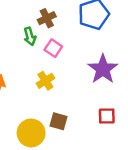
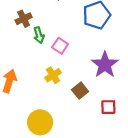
brown cross: (47, 18) -> (24, 19), moved
brown square: (58, 121) -> (80, 91), moved, turned 35

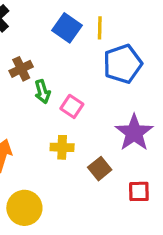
yellow cross: (53, 75) -> (62, 147), turned 35
yellow circle: (40, 122) -> (24, 208), moved

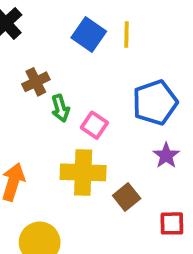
blue pentagon: (123, 64) -> (155, 103), moved
purple star: (134, 133) -> (166, 155), size x0.6
yellow cross: (62, 147) -> (83, 172), size x1.6

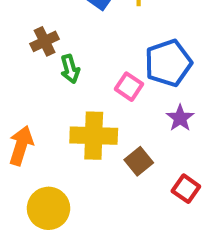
pink square: (94, 125) -> (129, 87), moved
red square: (172, 223) -> (186, 189), turned 36

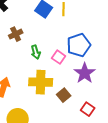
green arrow: (70, 69) -> (36, 52), moved
purple star: (180, 118) -> (85, 73), size x1.5

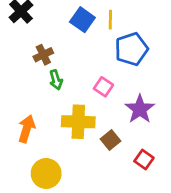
blue pentagon: (79, 45) -> (131, 49), moved
green arrow: (36, 52) -> (56, 80), moved

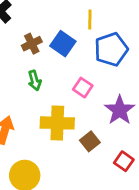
blue square: (82, 20) -> (63, 44), moved
brown cross: (43, 55) -> (32, 44), moved

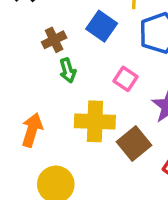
brown cross: (32, 44) -> (54, 40), moved
brown square: (90, 141) -> (134, 144), size x1.4

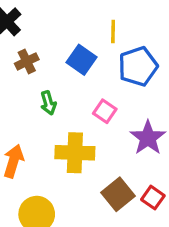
brown cross: (54, 40) -> (27, 61), moved
brown square: (134, 144) -> (118, 194), moved

